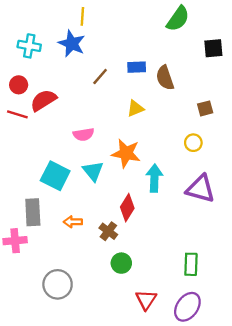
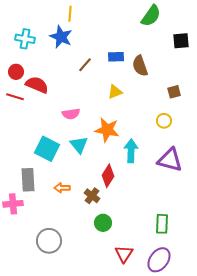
red semicircle: (43, 100) -> (37, 85), turned 55

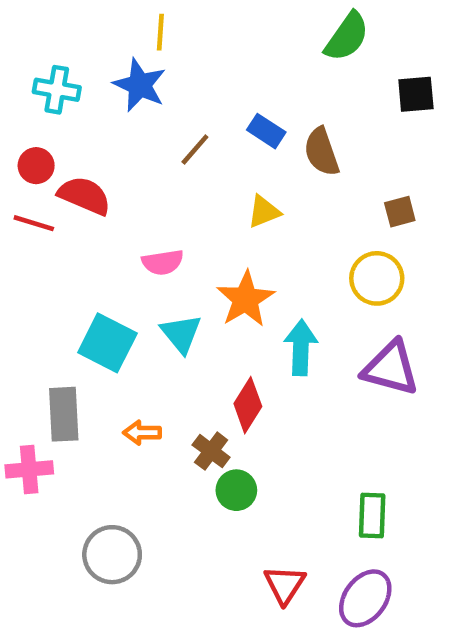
blue rectangle: (116, 57) -> (266, 131), turned 35
yellow circle: (164, 121) -> (377, 278), size x1.5
orange star: (107, 130) -> (246, 299), turned 30
green circle: (103, 223) -> (236, 490), moved

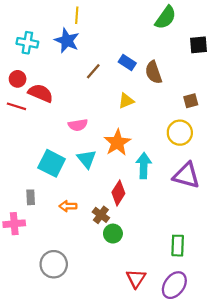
gray rectangle: (64, 414) -> (31, 197), size x0.6

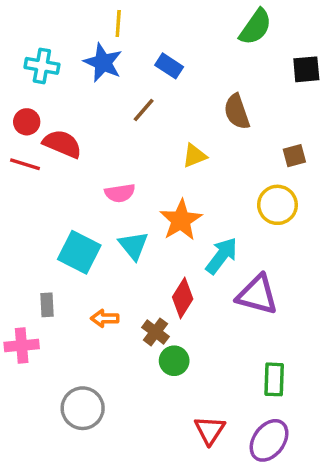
blue rectangle: (127, 62) -> (169, 66), moved
cyan arrow: (144, 166) -> (222, 256), turned 35
purple triangle: (186, 175) -> (257, 295), moved

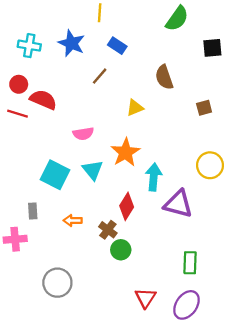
yellow line: (118, 24) -> (100, 13), moved
yellow circle: (277, 205) -> (210, 165), moved
cyan arrow: (222, 256) -> (154, 177), turned -32

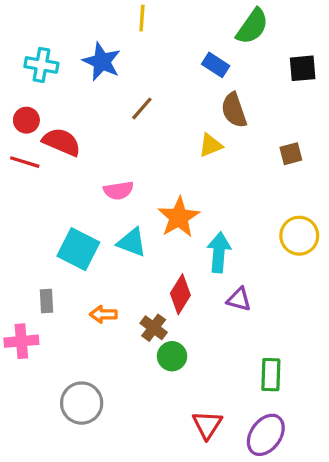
blue rectangle: (117, 46) -> (216, 65), moved
yellow triangle: (135, 108) -> (211, 145), moved
cyan triangle: (93, 170) -> (132, 242), turned -30
purple triangle: (178, 204) -> (239, 299), moved, size x0.6

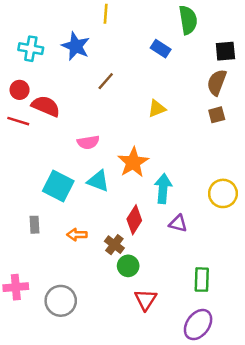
green semicircle: (252, 26) -> (188, 20), turned -44
brown semicircle: (234, 110) -> (217, 82), moved, turned 40
yellow circle: (299, 236) -> (223, 193), moved
pink cross: (21, 341) -> (16, 287), moved
red triangle: (207, 425) -> (146, 300), moved

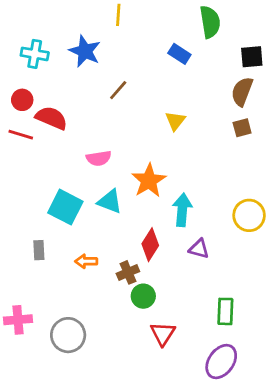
yellow triangle: (157, 109) -> (175, 121), turned -30
brown cross: (114, 245) -> (128, 272), turned 30

